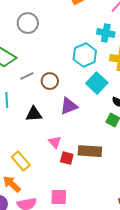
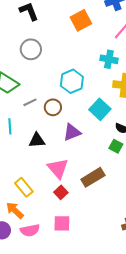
cyan hexagon: (85, 55) -> (72, 81), moved
pink triangle: (55, 142) -> (58, 168), size x1.6
brown rectangle: (90, 151) -> (93, 177), turned -35
red square: (67, 158) -> (61, 192), moved, turned 32

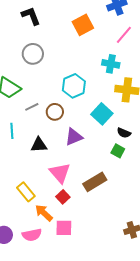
orange arrow: (15, 210) -> (44, 213), moved

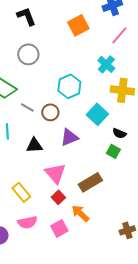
cyan cross: (111, 64) -> (106, 64), turned 30
gray line: (32, 107) -> (27, 107), turned 56
orange arrow: (44, 213) -> (80, 213), moved
pink square: (64, 228) -> (59, 228), turned -30
pink semicircle: (32, 235) -> (27, 222), moved

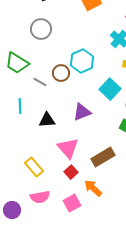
brown circle: (50, 112) -> (61, 73), moved

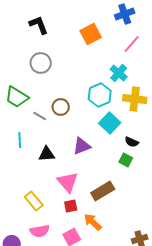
cyan hexagon: (82, 61) -> (100, 95), moved
red square: (71, 172) -> (71, 206), turned 32

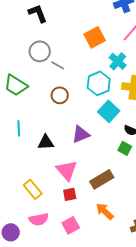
orange square: (91, 34) -> (95, 37), moved
gray line: (40, 116) -> (58, 65), moved
orange arrow: (93, 222) -> (105, 211), moved

